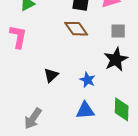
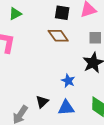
black triangle: (51, 75) -> (42, 102), moved

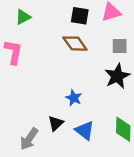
blue star: (68, 81) -> (74, 98), moved
blue triangle: (66, 108) -> (85, 131), turned 42

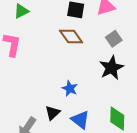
gray square: (120, 46) -> (114, 39), turned -35

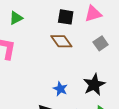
black star: (111, 68) -> (94, 85), moved

